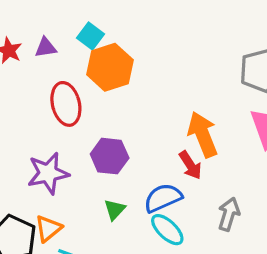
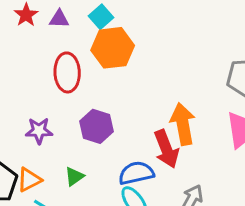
red arrow: (190, 165) -> (166, 149), size x1.4
purple star: (48, 173) -> (39, 131), size x0.7
green triangle: (115, 210) -> (74, 176), moved

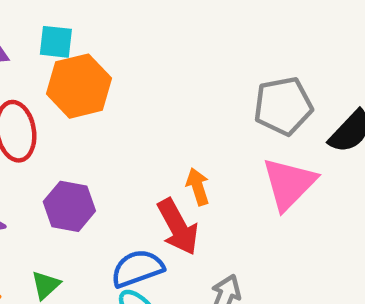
cyan square: (101, 17) -> (56, 42), turned -35
orange arrow: (183, 124) -> (198, 187), size x0.6

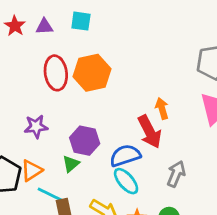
orange hexagon: (79, 86) -> (92, 73), moved
purple hexagon: (69, 206) -> (85, 141), moved

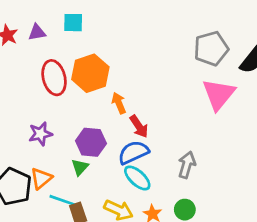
orange arrow: (162, 109) -> (119, 103), moved
red arrow: (150, 132) -> (139, 126), moved, size x0.7

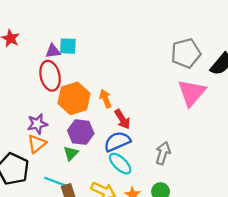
cyan square: (73, 23) -> (68, 46), moved
purple triangle: (37, 32) -> (53, 51), moved
orange hexagon: (90, 73) -> (74, 98), moved
orange triangle: (41, 178) -> (37, 144), moved

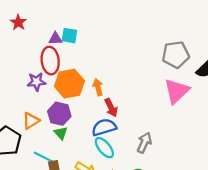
purple star: (37, 124) -> (37, 82), moved
purple hexagon: (81, 132) -> (59, 114), moved
green triangle: (71, 153) -> (61, 133), turned -32

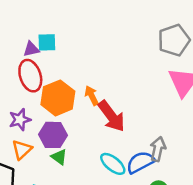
purple star: (37, 82) -> (20, 120), moved
red arrow: (111, 108) -> (111, 116), size x1.5
blue semicircle: (104, 127) -> (140, 162), moved

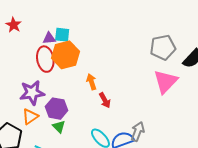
orange hexagon: (58, 98) -> (65, 55), moved
red arrow: (111, 116) -> (105, 100), size x0.6
purple star: (20, 120) -> (32, 93), size x1.4

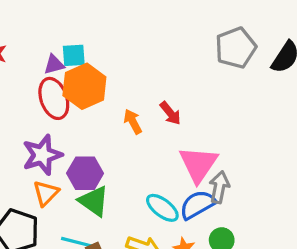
pink triangle: (166, 82) -> (198, 164), moved
red arrow: (105, 100) -> (170, 113), moved
green triangle: (59, 127) -> (94, 201), size x1.5

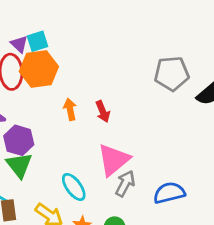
cyan square: (74, 55) -> (38, 41), turned -30
purple triangle: (54, 65) -> (19, 44), turned 42
blue semicircle: (197, 205) -> (169, 193), moved

